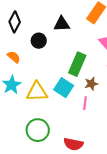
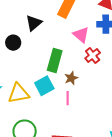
black triangle: (62, 24) -> (34, 23), turned -30
cyan square: (64, 88) -> (44, 86), turned 36

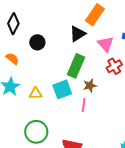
black triangle: (34, 23) -> (78, 34), moved
yellow triangle: (19, 93) -> (36, 93), size x0.6

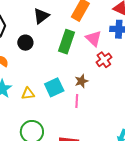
black triangle: (78, 34) -> (41, 16), moved
green rectangle: (76, 66) -> (66, 42), moved

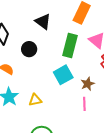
black triangle: (41, 16) -> (43, 22), turned -42
cyan square: (54, 87) -> (63, 75), moved

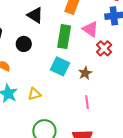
cyan square: (63, 75) -> (60, 66), turned -30
pink line: (84, 104) -> (87, 102), moved

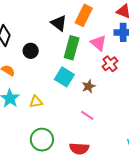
black triangle: (35, 15) -> (59, 23), moved
pink line: (87, 102) -> (87, 115), turned -56

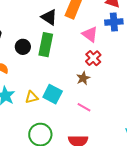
green rectangle: (72, 48) -> (46, 45), moved
red cross: (110, 64) -> (93, 58), moved
cyan square: (64, 77) -> (53, 94), moved

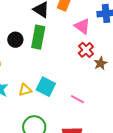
brown star: (83, 78) -> (101, 63), moved

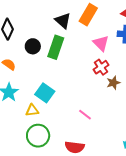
cyan square: (46, 87) -> (45, 93), moved
yellow triangle: (25, 90) -> (32, 110), moved

